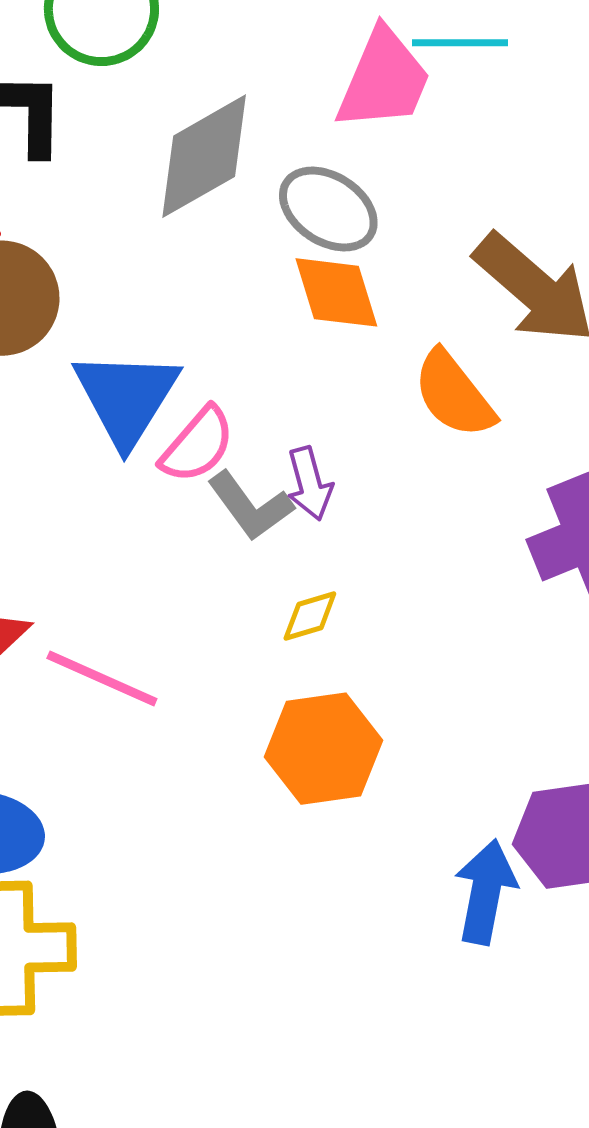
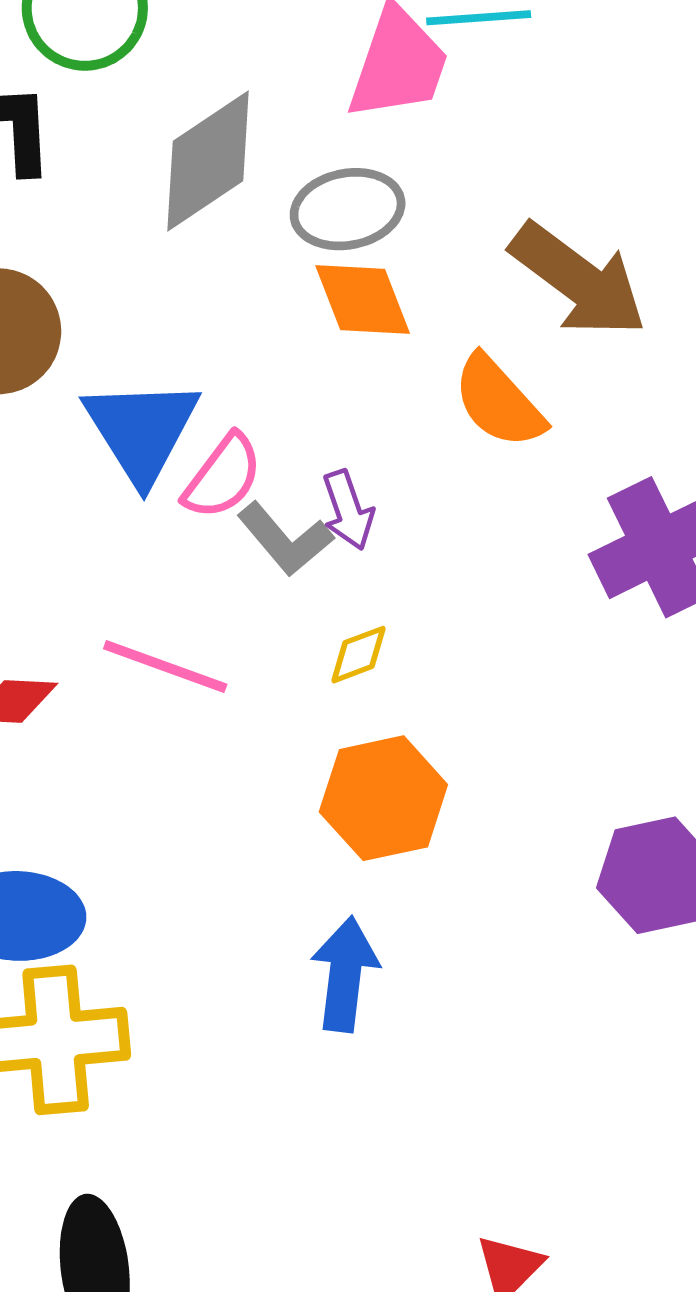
gray ellipse: (328, 209) -> (348, 209), turned -40
pink line: (102, 679) -> (165, 666), moved
blue arrow: (486, 892) -> (345, 974), moved

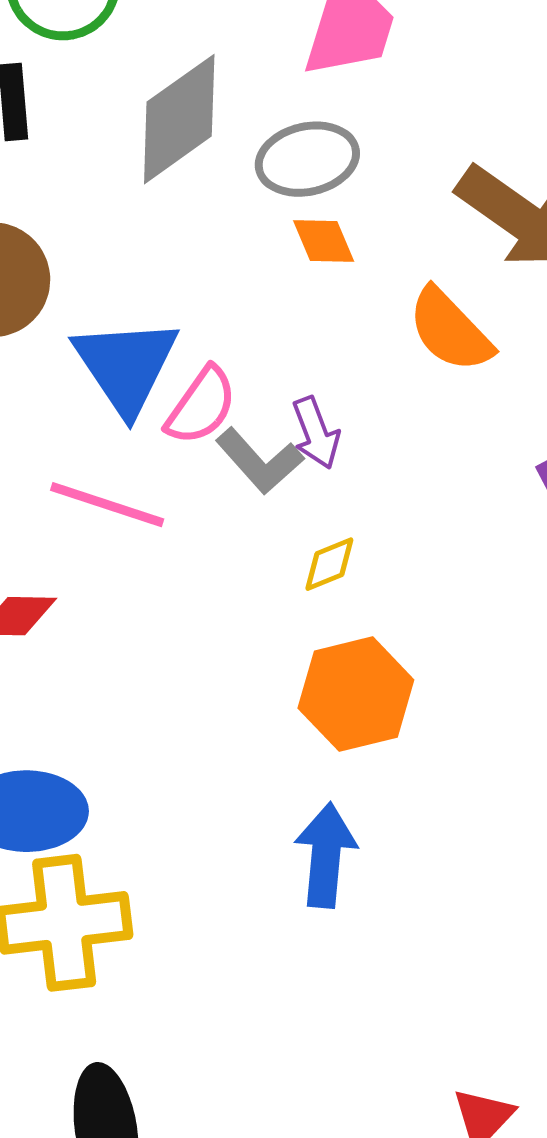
orange diamond: (363, 299) -> (324, 241), size x0.7
pink line: (165, 666) -> (107, 505), moved

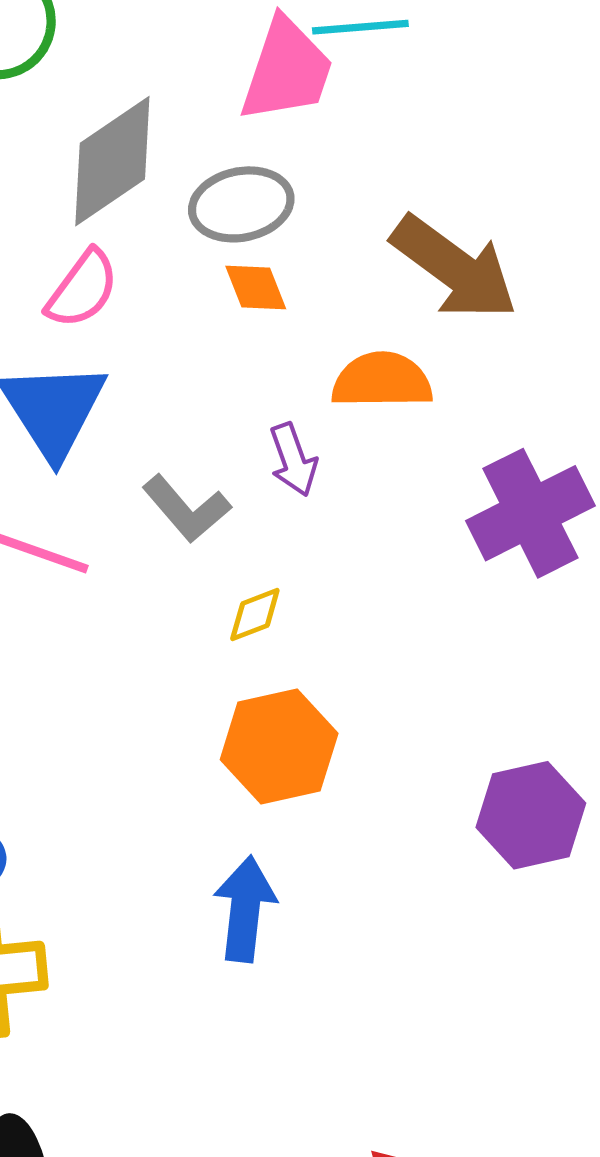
orange semicircle: (450, 330) -> (382, 380), turned 132
pink semicircle: (201, 406) -> (82, 289), moved
purple arrow: (316, 433) -> (293, 460), moved

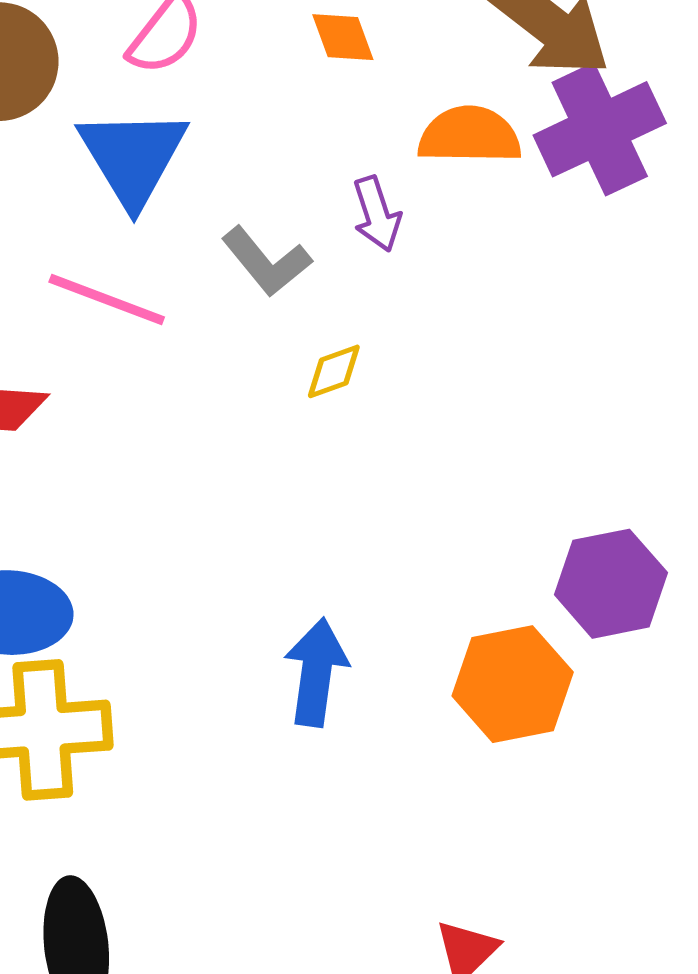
purple cross: (530, 513) -> (600, 129), moved
orange hexagon: (279, 747) -> (513, 684), moved

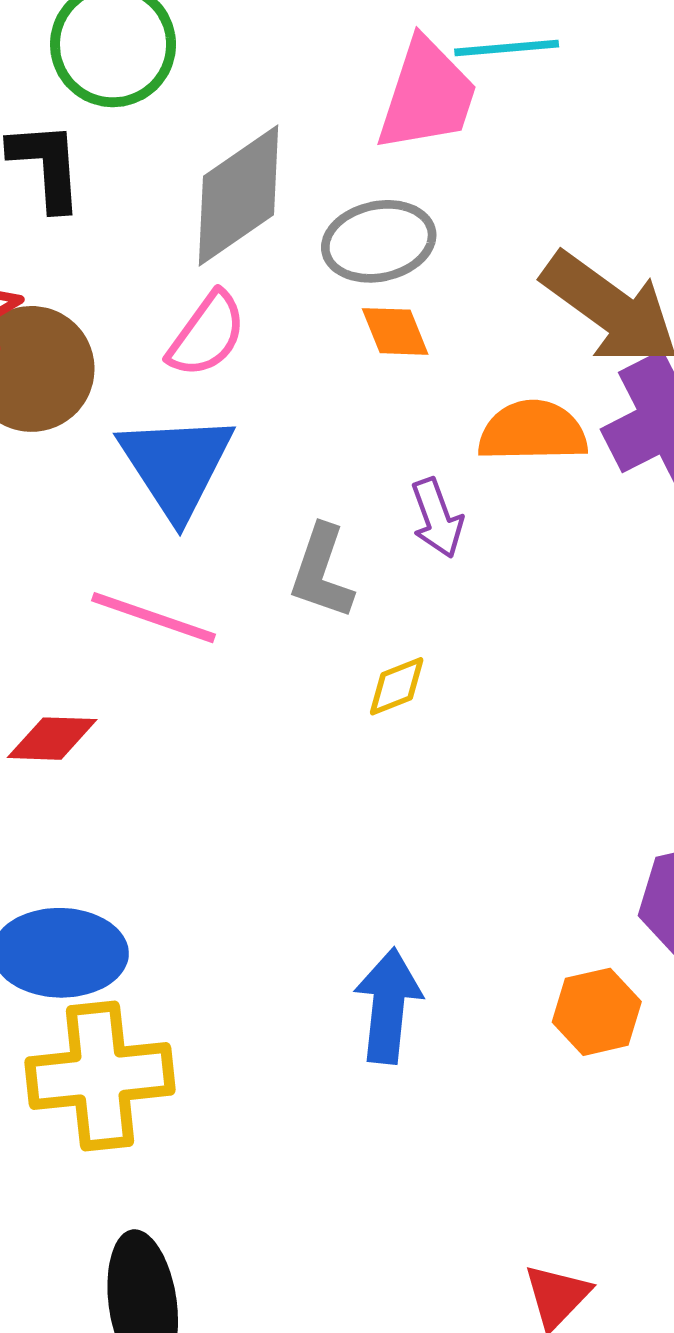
gray L-shape: (266, 262) -> (322, 572), turned 60
orange hexagon: (513, 684) -> (597, 1012), size x0.7

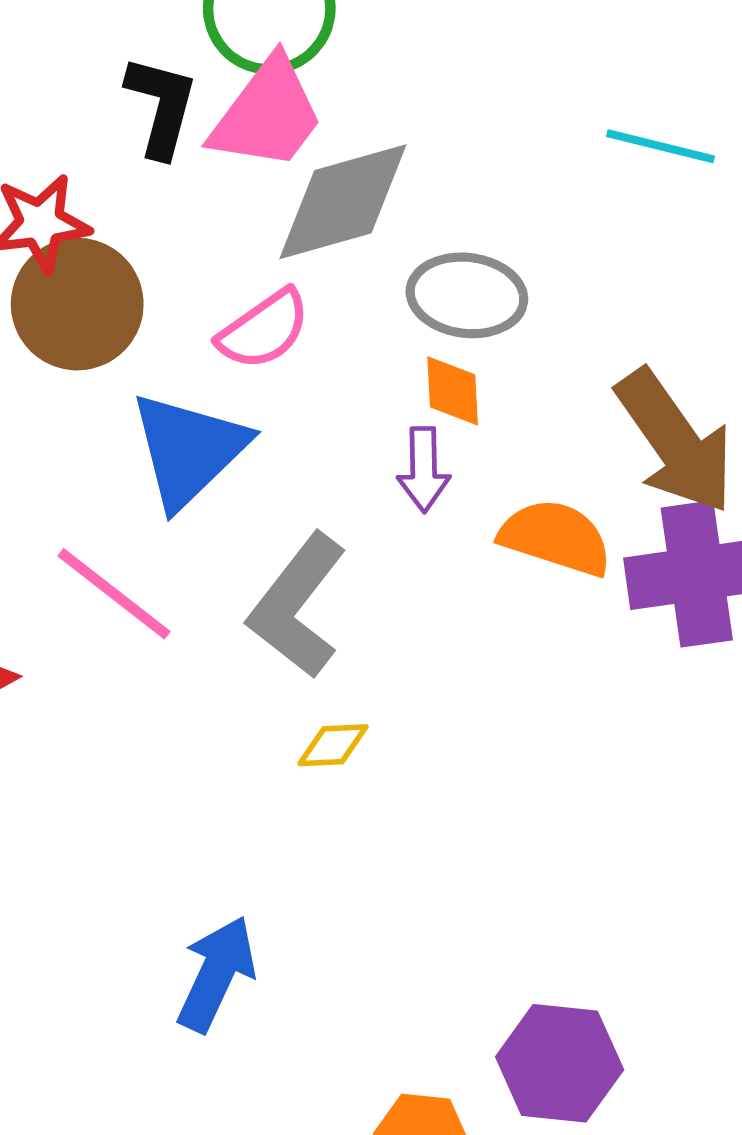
pink trapezoid: (427, 95) -> (267, 114), moved
purple arrow: (437, 518) -> (424, 470), moved
gray L-shape: (322, 572) -> (297, 606), size x1.4
blue arrow: (388, 1006) -> (216, 974), moved

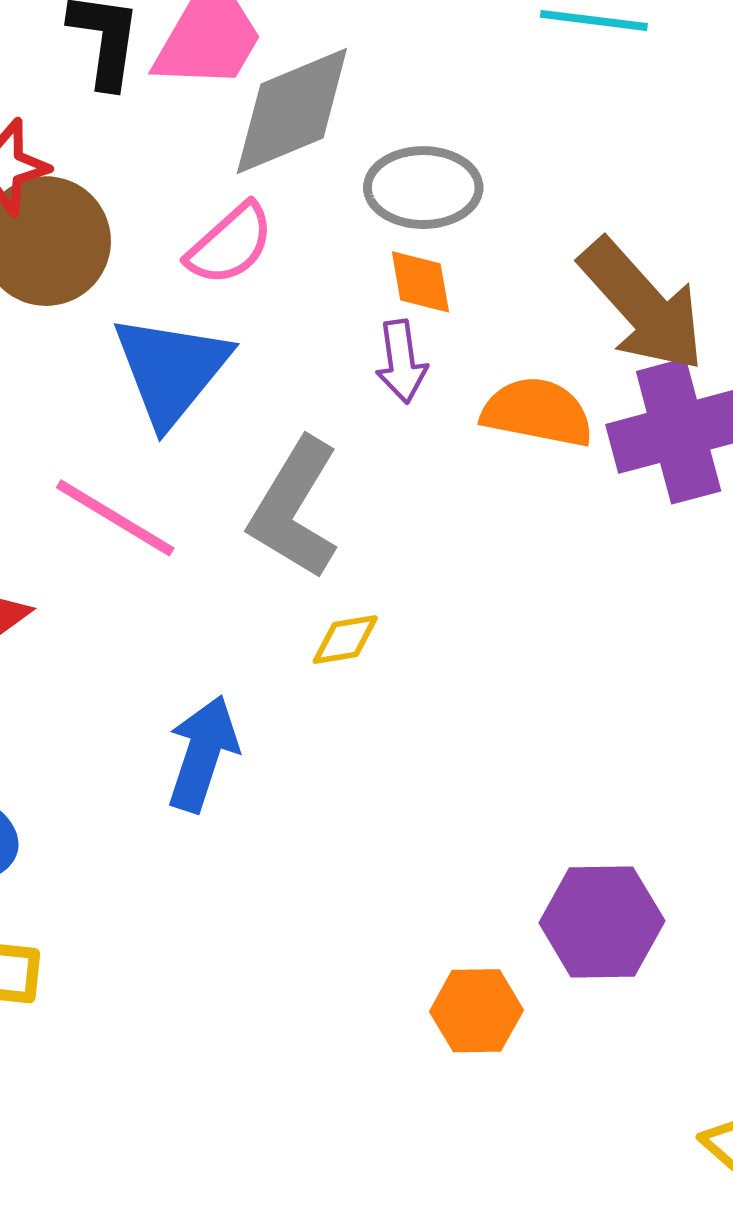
blue arrow: (216, 974) -> (203, 754), moved

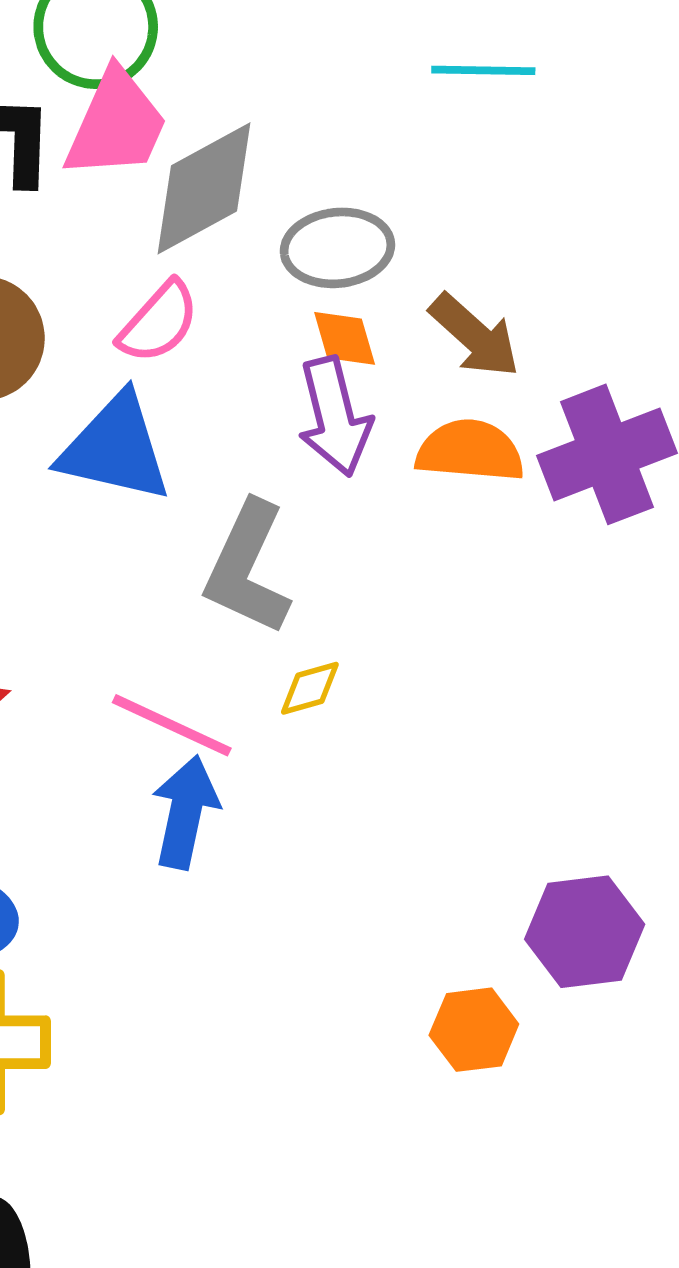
brown arrow: (642, 305) -> (475, 336), moved, size x0.7
purple arrow: (401, 362) -> (335, 417), size x1.5
blue triangle: (171, 370) -> (115, 448), turned -50
pink line: (115, 518) -> (172, 725), moved

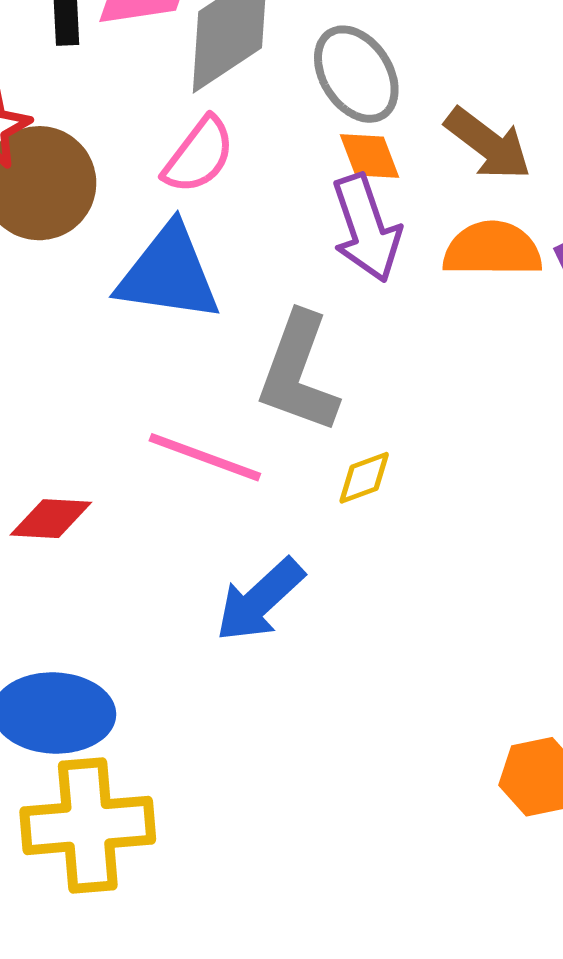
gray ellipse: (337, 248) -> (356, 74), turned 68
pink line: (172, 725) -> (205, 457), moved
blue arrow: (185, 812) -> (260, 600), turned -140

